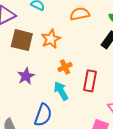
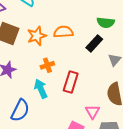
orange semicircle: (80, 14) -> (63, 32), moved

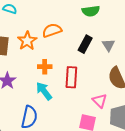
black rectangle: (94, 43) -> (85, 44), moved
orange cross: (47, 65) -> (45, 67), turned 32

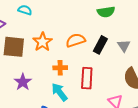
orange semicircle: (52, 30) -> (76, 40), moved

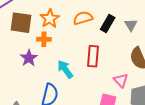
orange cross: (60, 68) -> (44, 39), moved

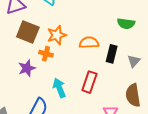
black rectangle: (108, 23) -> (112, 54), turned -30

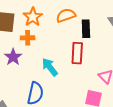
black rectangle: (112, 54) -> (86, 29), moved

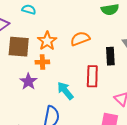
black rectangle: (86, 29) -> (110, 56), moved

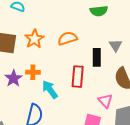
orange cross: (42, 62) -> (33, 72), moved

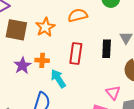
orange semicircle: (68, 38) -> (78, 15), moved
red rectangle: (78, 77) -> (76, 54), moved

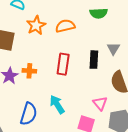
orange star: (45, 27) -> (36, 25), moved
cyan arrow: (58, 79) -> (57, 104), moved

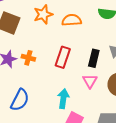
pink triangle: (100, 103) -> (90, 81), moved
cyan arrow: (57, 104) -> (63, 99), moved, turned 30

